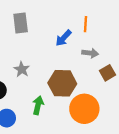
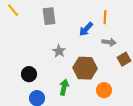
gray star: (22, 69) -> (59, 51), moved
orange circle: (84, 109) -> (104, 90), size x0.6

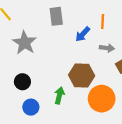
gray rectangle: (49, 16) -> (56, 16), moved
gray star: (59, 51) -> (25, 43), moved, size x1.6
orange circle: (104, 90) -> (102, 99), size x1.6

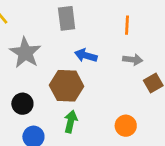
blue arrow: (83, 34) -> (86, 55), moved, turned 63
brown hexagon: (82, 75) -> (67, 86), moved
orange circle: (102, 99) -> (126, 126), size x0.6

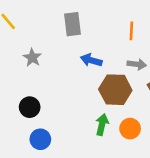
gray star: (25, 53) -> (32, 58), size x0.6
brown hexagon: (67, 86) -> (115, 90), moved
green arrow: (71, 122) -> (102, 125), moved

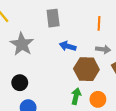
gray star: (32, 58) -> (22, 44), size x1.6

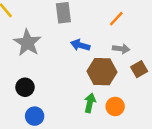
orange line: (99, 23) -> (116, 19), turned 40

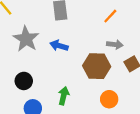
blue arrow: (80, 45) -> (59, 46), moved
green arrow: (90, 103) -> (64, 96), moved

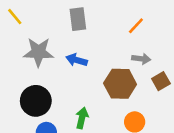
gray star: (26, 39) -> (38, 52), turned -30
black circle: (24, 81) -> (36, 101), size x1.5

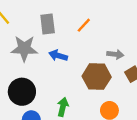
gray rectangle: (78, 19) -> (48, 24), moved
orange line: (136, 26) -> (84, 25), moved

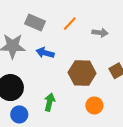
gray rectangle: (48, 24) -> (35, 23), turned -60
gray arrow: (115, 54) -> (100, 33), moved

